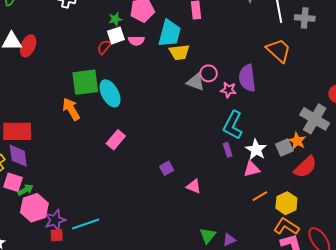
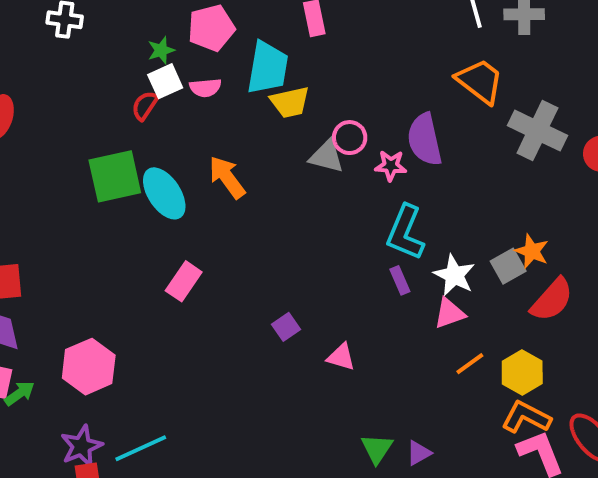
orange arrow: (71, 109) -> (227, 177), moved
gray cross: (315, 119) -> (537, 131), moved
pink hexagon: (34, 208) -> (89, 367), moved

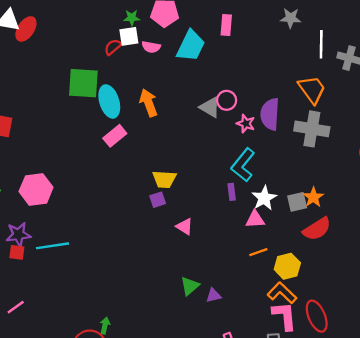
yellow trapezoid: (290, 102) -> (164, 179), moved
gray cross: (537, 131) -> (312, 129), moved, turned -32
pink rectangle: (184, 281) -> (115, 136), moved

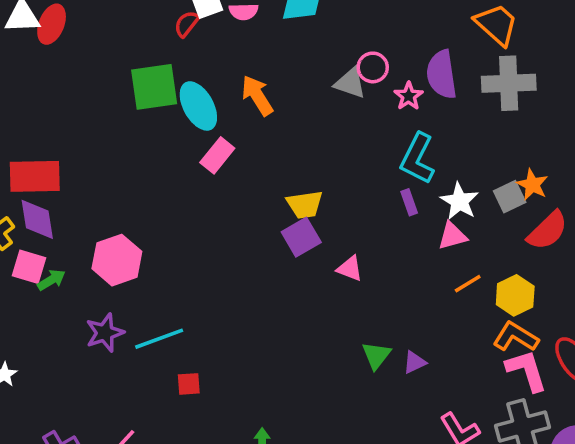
pink star: (246, 124) -> (409, 96), turned 30
purple square: (158, 200) -> (301, 237), size x1.5
red square: (17, 252) -> (189, 384), moved

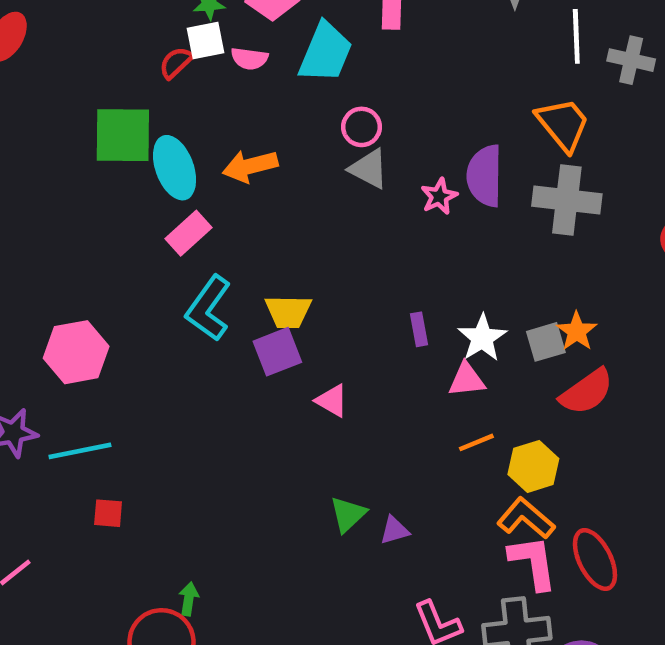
pink circle: (373, 67) -> (362, 127), moved
orange arrow: (257, 95) -> (250, 166), turned -81
cyan L-shape: (417, 159) -> (209, 308), moved
pink hexagon: (117, 260) -> (76, 352), moved

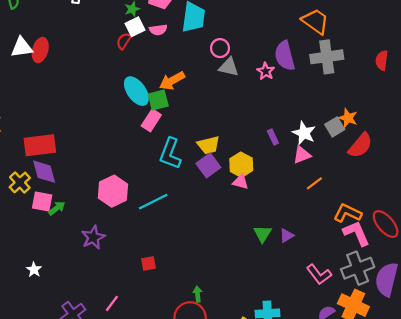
green square: (123, 135) -> (158, 100), moved, size x0.7
cyan line: (80, 451) -> (153, 202), moved
yellow hexagon: (533, 466) -> (241, 165), moved

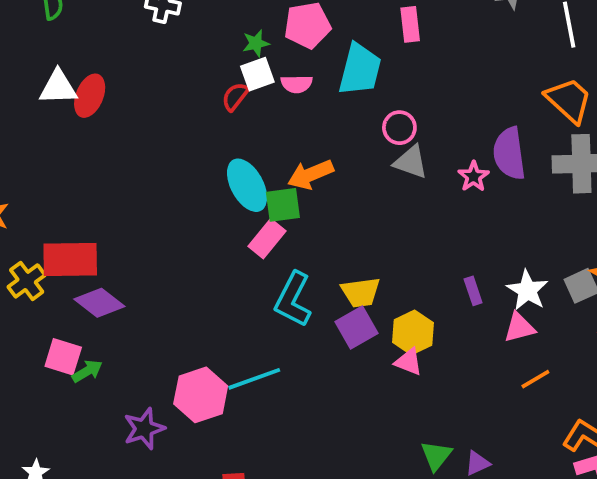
purple diamond: (44, 172) -> (99, 303), moved, turned -44
yellow cross: (20, 182) -> (27, 281), moved
pink hexagon: (113, 191) -> (201, 395), moved

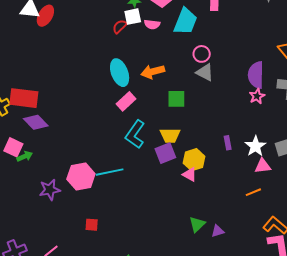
pink star: (474, 176) -> (257, 96), moved
green square: (283, 205) -> (176, 99), moved
pink triangle: (519, 328) -> (263, 166), moved

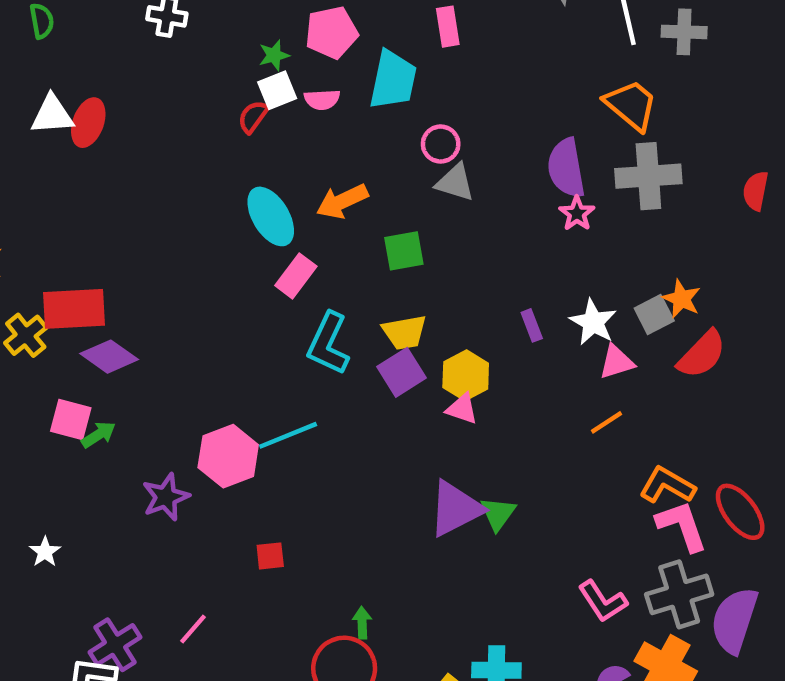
purple triangle: (218, 231) -> (456, 509), moved, size x2.0

